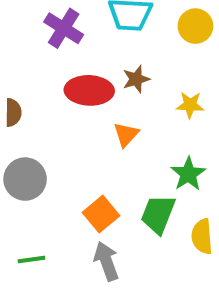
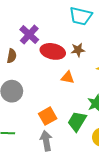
purple cross: (64, 28) -> (29, 35), moved
orange triangle: (126, 135) -> (68, 77), turned 48

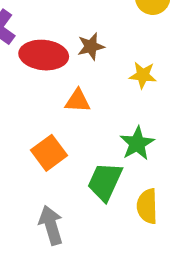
orange square: (48, 116) -> (49, 153), moved

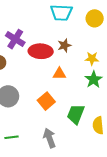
green star: (137, 143) -> (94, 79), moved

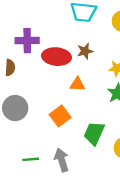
purple cross: (15, 39) -> (27, 41), turned -36
green line: (11, 137) -> (31, 159), moved

